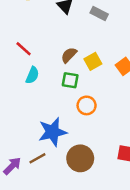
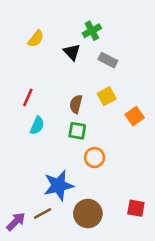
red line: (24, 49) -> (28, 97), turned 72
brown semicircle: (69, 55) -> (76, 104), turned -30
yellow square: (93, 61) -> (107, 96), moved

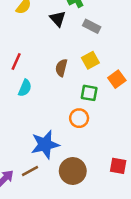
green square: (77, 131) -> (89, 93), moved

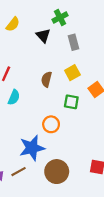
gray rectangle: (92, 26) -> (74, 42), turned 48
orange circle: (79, 118) -> (51, 124), moved

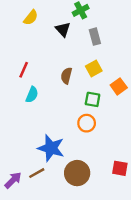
orange circle: (51, 124) -> (87, 123), moved
blue star: (32, 148) -> (51, 148), turned 30

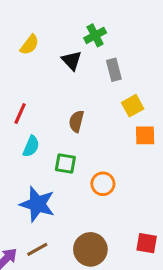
yellow square: (94, 69) -> (133, 106), moved
orange square: (119, 86) -> (145, 135), turned 35
green square: (93, 99) -> (65, 163), moved
blue star: (51, 148) -> (37, 204), moved

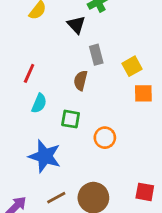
gray rectangle: (114, 70) -> (96, 55), moved
brown line: (37, 249) -> (56, 198), moved

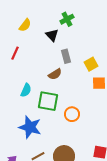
red line: (29, 73) -> (15, 53), moved
brown semicircle: (81, 80) -> (55, 74), turned -136
green square: (71, 119) -> (48, 101), size x1.5

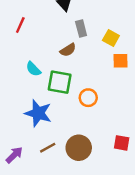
yellow square: (91, 64) -> (111, 38), turned -32
cyan semicircle: (26, 90) -> (33, 69), turned 112

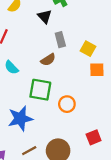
cyan semicircle: (33, 69) -> (11, 67), moved
blue star: (38, 113) -> (20, 118), turned -30
red square: (122, 143) -> (94, 137), moved, turned -32

